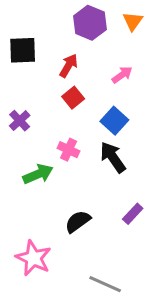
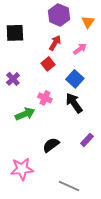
orange triangle: (133, 21) -> (88, 22), moved
red arrow: (69, 66) -> (55, 43), moved
pink star: (33, 258) -> (22, 169), turned -30

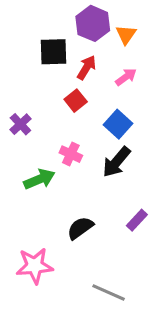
orange triangle: (88, 22) -> (126, 34), moved
black square: (15, 33) -> (53, 52), moved
black arrow: (74, 103) -> (116, 162), turned -105

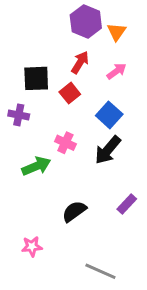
black square: (53, 52) -> (36, 78), moved
purple cross: (20, 124) -> (19, 115), turned -36
pink star: (35, 266) -> (32, 246), size x0.6

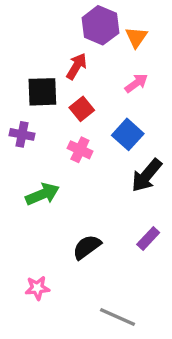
red arrow: (80, 62) -> (77, 66), moved
pink cross: (65, 143) -> (80, 150), moved
black arrow: (108, 150) -> (147, 175), moved

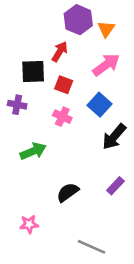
pink arrow: (136, 83) -> (106, 65), size x1.5
red square: (82, 109) -> (64, 85), turned -30

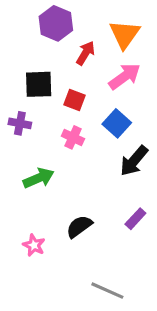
purple hexagon: (78, 20) -> (56, 23), moved
orange triangle: (106, 29) -> (125, 34), size x1.5
red arrow: (60, 52) -> (85, 53), moved
pink star: (29, 224) -> (34, 245), moved, turned 30

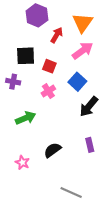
pink cross: (73, 137) -> (48, 91), turned 32
purple rectangle: (135, 219) -> (90, 145), turned -56

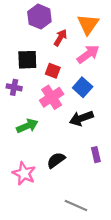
pink cross: (48, 91) -> (52, 97), size x1.5
black arrow: (89, 107) -> (81, 118), moved, turned 30
pink star: (22, 163) -> (24, 173), size x1.5

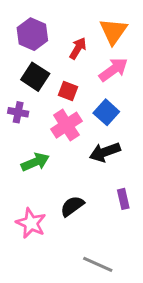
purple hexagon: (39, 17) -> (32, 34), moved
black square: (27, 60) -> (35, 77), turned 35

